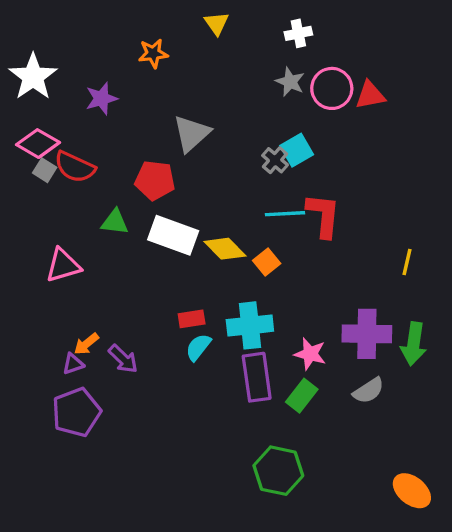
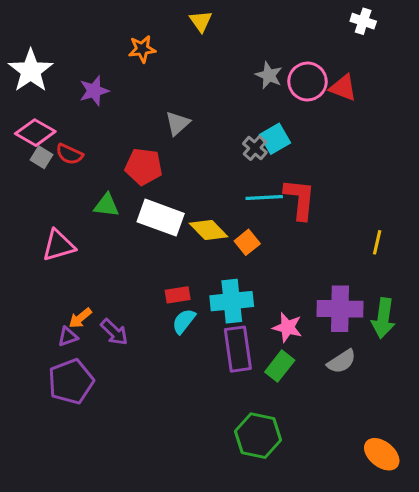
white cross: (298, 33) -> (363, 21), moved, turned 30
red triangle: (370, 95) -> (343, 88), turned 32
gray triangle: (192, 134) -> (178, 123), size x0.7
red semicircle: (75, 167) -> (69, 154), size x0.7

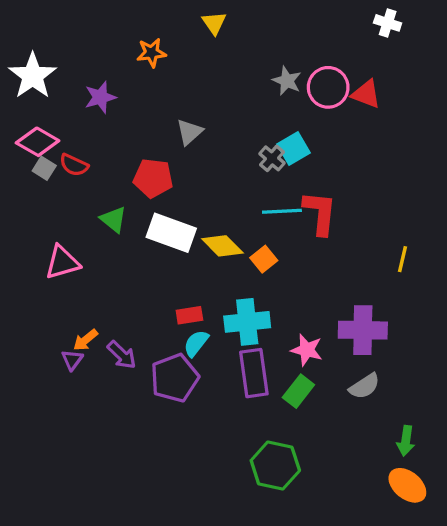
green triangle: (106, 205) -> (113, 219), turned 32
green arrow: (383, 318) -> (406, 441), moved, size x0.7
purple triangle: (68, 337) -> (72, 360), turned -35
purple pentagon: (71, 382) -> (175, 378), moved

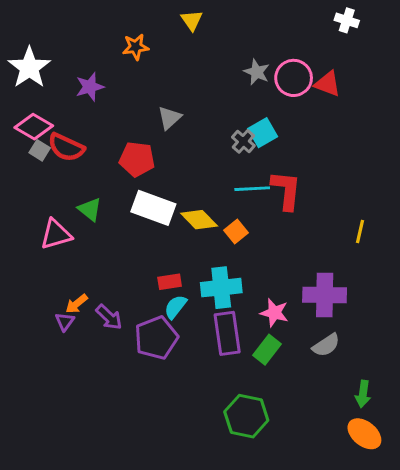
red semicircle: (74, 165) -> (66, 147), size x1.4
green triangle: (113, 219) -> (90, 209), moved

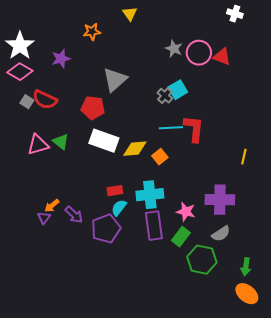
gray triangle: (170, 118) -> (115, 80), size x1.5
pink diamond: (34, 127) -> (20, 72), moved
yellow diamond: (199, 220) -> (135, 149), turned -50
pink triangle: (56, 234) -> (38, 145), moved
green hexagon: (246, 416) -> (202, 260), moved

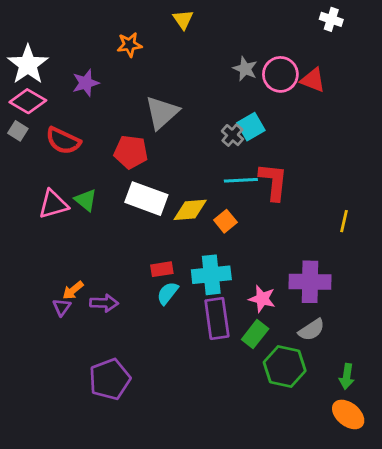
gray square: (27, 102) -> (18, 131), moved
purple arrow: (74, 215) -> (104, 303), turned -42
purple pentagon: (106, 229) -> (110, 379), moved

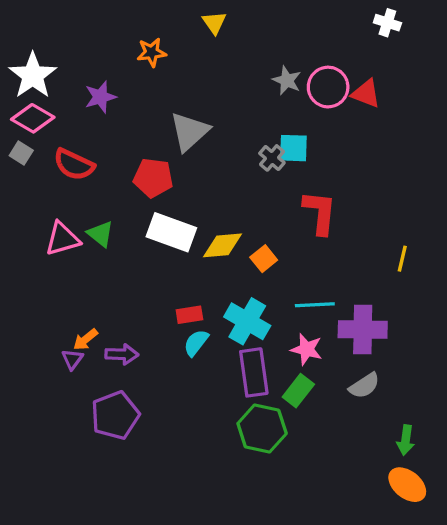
cyan square: (251, 127) -> (293, 148), turned 32
cyan line: (241, 180) -> (315, 305), moved
cyan cross: (211, 275) -> (247, 321), turned 36
green hexagon: (285, 366) -> (262, 429), moved
purple pentagon: (110, 379) -> (115, 415), moved

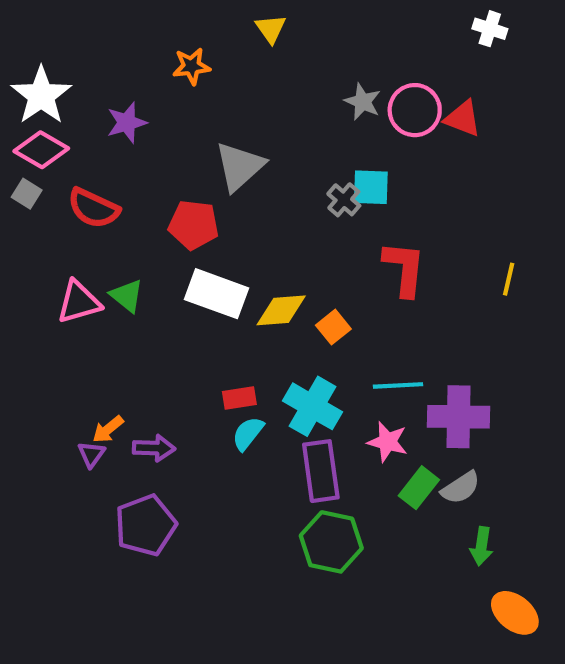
yellow line: (402, 259) -> (509, 279), moved
green rectangle: (298, 391) -> (419, 488), moved
green arrow: (406, 440) -> (481, 546), moved

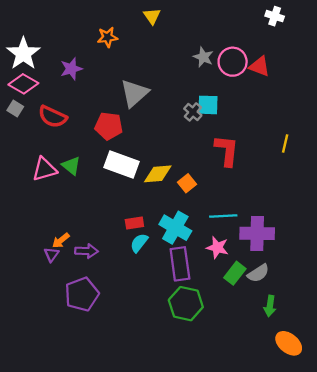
yellow line: (509, 279) -> (285, 143), moved

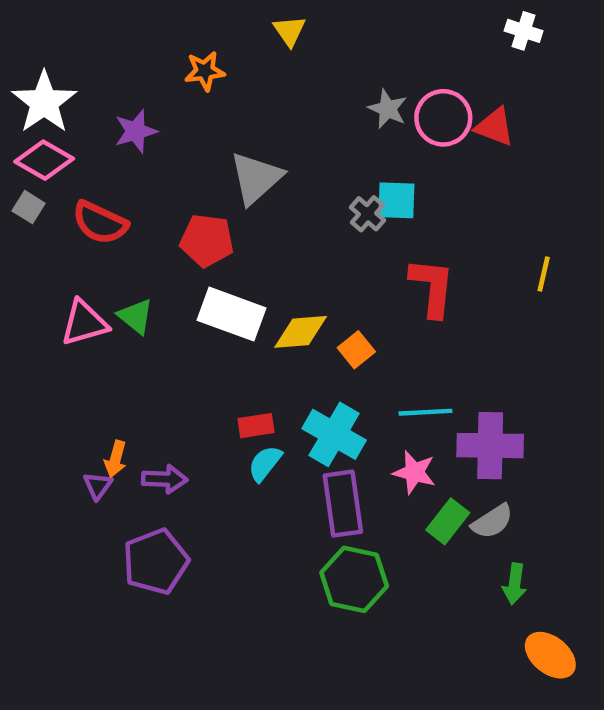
orange arrow: (61, 240) -> (116, 459), turned -36

